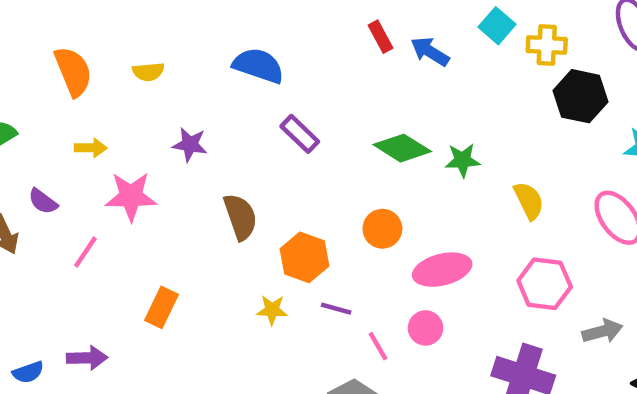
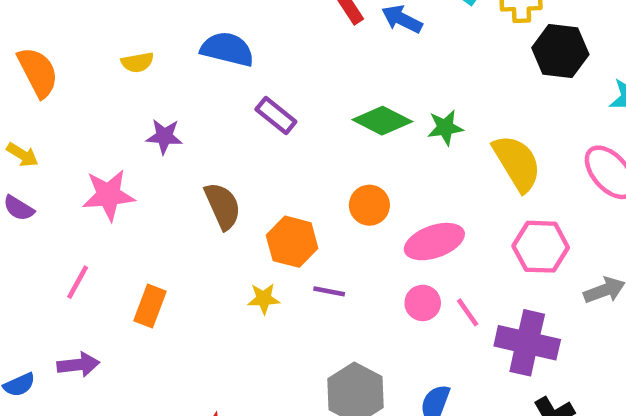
yellow semicircle: (148, 72) -> (137, 62), moved
yellow arrow: (91, 148) -> (22, 155), moved, turned 36
yellow semicircle: (529, 201) -> (517, 163), size x1.5
pink line: (85, 252) -> (78, 282), moved
pink line: (378, 346) -> (468, 312), moved

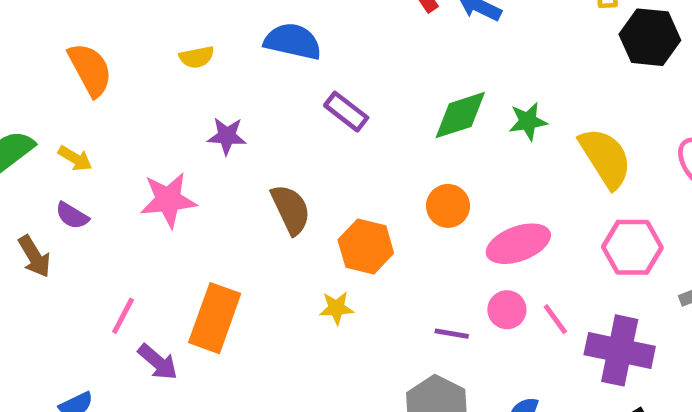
green diamond: (382, 121) -> (460, 115), turned -44
pink line: (78, 282) -> (123, 316), moved
purple line: (329, 291) -> (452, 334), moved
orange rectangle: (150, 306) -> (215, 318), size x1.5
purple arrow: (78, 365) -> (158, 362), moved, turned 48

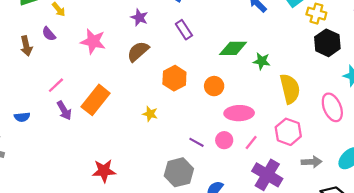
purple star: (227, 136) -> (139, 17), moved
brown semicircle: (291, 209) -> (138, 51), moved, turned -125
orange hexagon: (366, 246) -> (174, 78), moved
pink line: (555, 319) -> (251, 142), moved, turned 56

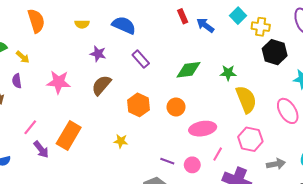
purple semicircle: (49, 34) -> (17, 81), turned 40
green star: (262, 61) -> (228, 73), moved
pink circle: (224, 140) -> (192, 165), moved

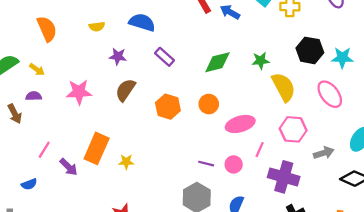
black hexagon: (275, 52) -> (310, 50), moved
purple semicircle: (17, 81) -> (34, 96), turned 104
pink line: (30, 127) -> (44, 150), moved
yellow star: (121, 141) -> (126, 162), moved

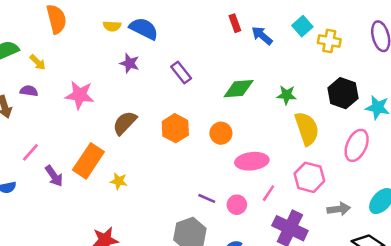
blue semicircle: (142, 22) -> (144, 29), moved
brown semicircle: (125, 90) -> (125, 123), moved
pink ellipse: (330, 94) -> (357, 145), turned 52

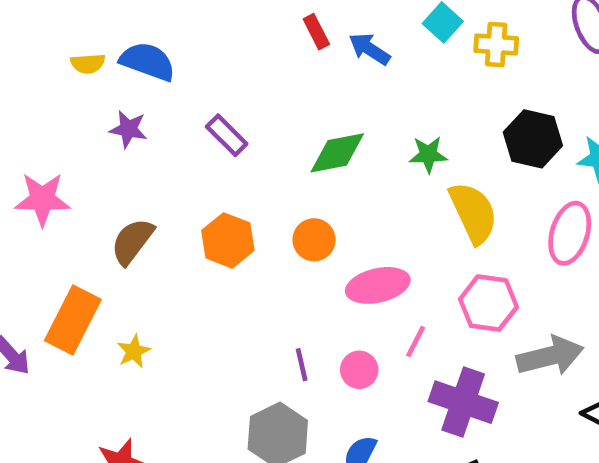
yellow star: (119, 181) -> (134, 351), turned -30
purple line: (207, 198) -> (302, 365), turned 60
gray arrow: (339, 209) -> (550, 356), size x1.5

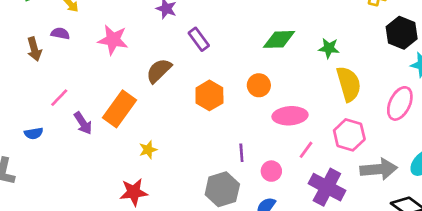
purple rectangle: (227, 135) -> (199, 39), moved
black hexagon: (533, 139) -> (402, 33), moved
orange hexagon: (228, 240) -> (209, 95), moved
yellow star: (134, 351) -> (148, 150), moved
pink circle: (359, 370) -> (271, 171), moved

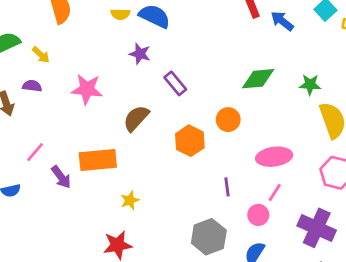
orange circle: (259, 85) -> (228, 120), moved
orange rectangle: (120, 109) -> (98, 160), turned 52
pink line: (306, 150) -> (275, 192), moved
purple line: (241, 153) -> (227, 187), moved

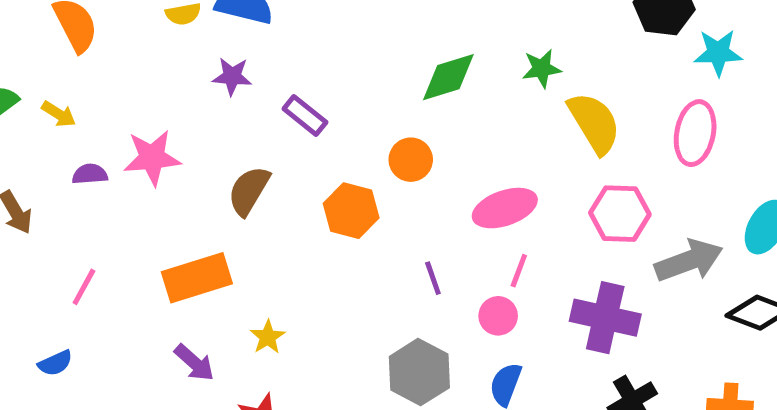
purple semicircle: (32, 86) -> (90, 174), moved
purple arrow: (61, 177) -> (194, 363), moved

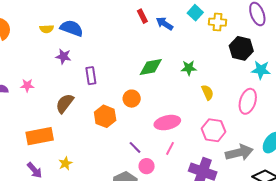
purple rectangle: (305, 115) -> (91, 76), turned 36
yellow semicircle: (594, 123) -> (207, 92), size x0.6
pink star: (152, 158) -> (27, 85), size x0.6
purple line: (433, 278) -> (135, 147), turned -32
pink circle: (498, 316) -> (147, 166), moved

